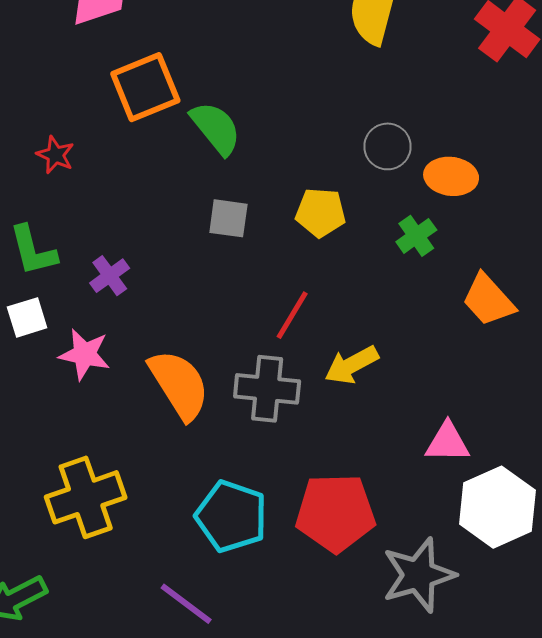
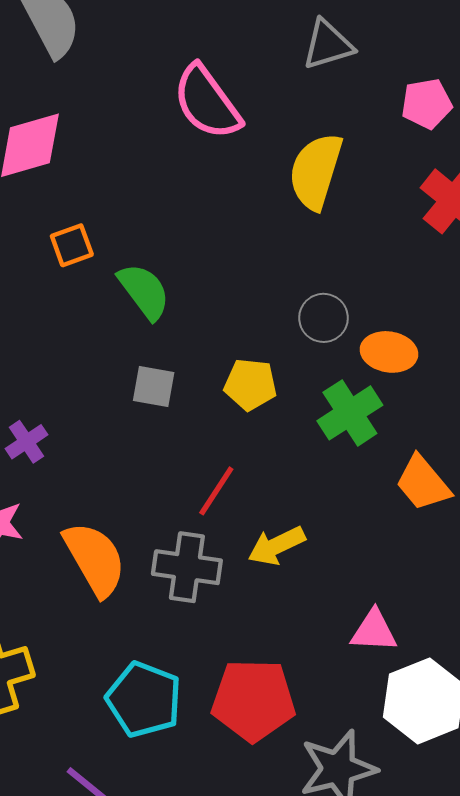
orange square: (145, 87) -> (72, 245), size x0.6
green cross: (416, 236) -> (350, 413), size x1.5

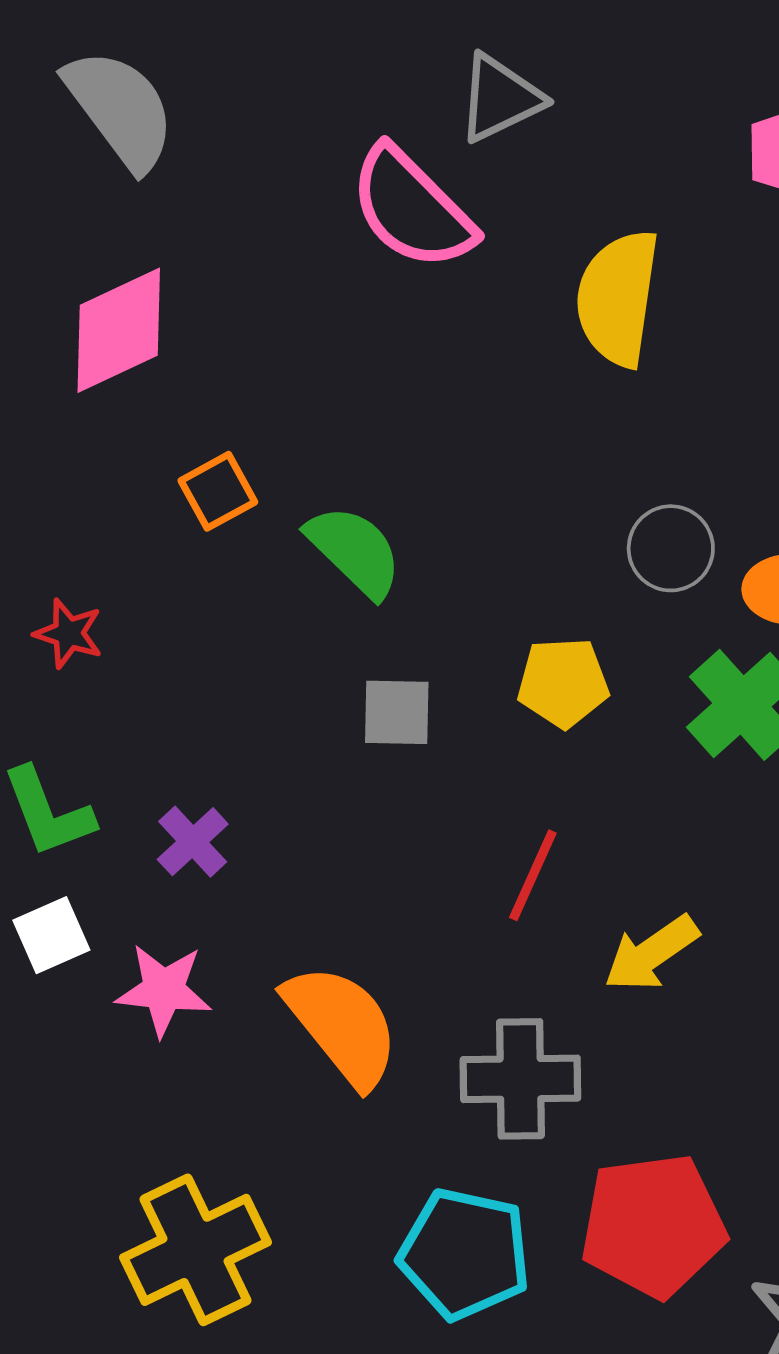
gray triangle: (328, 45) -> (500, 98), moved
gray cross: (187, 567) -> (520, 1079), moved

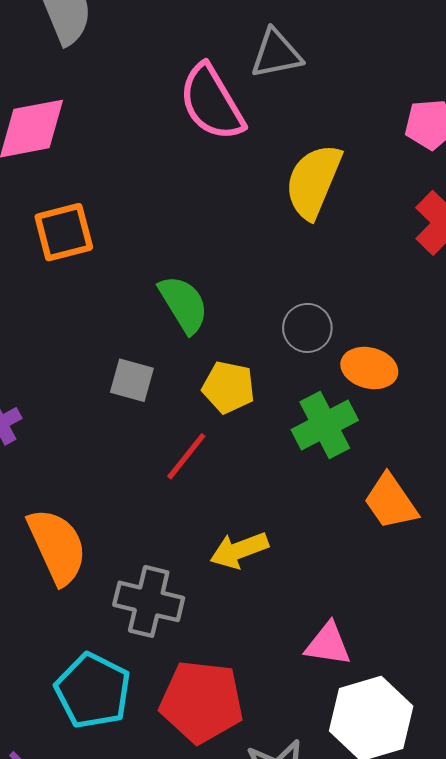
orange square: (218, 491) -> (64, 232), size x1.4
green semicircle: (355, 551) -> (184, 304), moved
red line: (533, 875) -> (186, 456), moved

